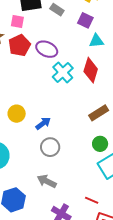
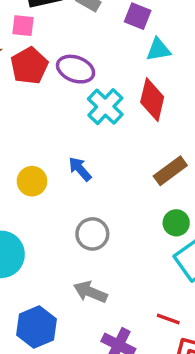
blue arrow: (43, 123) -> (80, 169), moved, turned -91

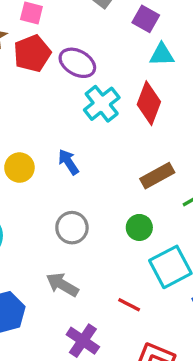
green circle: (176, 223) -> (139, 227), moved
red line: (168, 319) -> (129, 305), moved

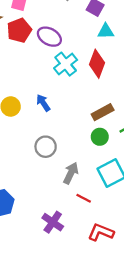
green circle: (139, 227) -> (100, 137), moved
gray arrow: (62, 285) -> (71, 173), moved, turned 85

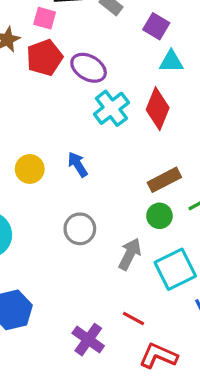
gray arrow: (71, 173) -> (130, 254), moved
red line: (84, 198) -> (134, 318), moved

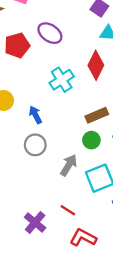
red pentagon: (44, 58) -> (17, 45), moved
cyan cross: (111, 108) -> (62, 80), moved
blue arrow: (78, 164) -> (35, 115), moved

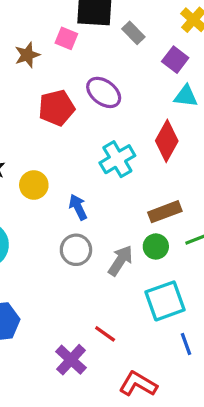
gray arrow: (69, 165) -> (120, 260), moved
red line: (68, 210) -> (105, 334), moved

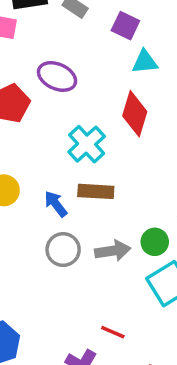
brown rectangle: (165, 212) -> (96, 191), moved, turned 36
green circle: (156, 247) -> (155, 242), moved
gray arrow: (120, 260) -> (113, 251), turned 60

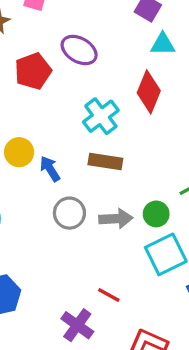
blue arrow: (56, 204) -> (50, 169), moved

